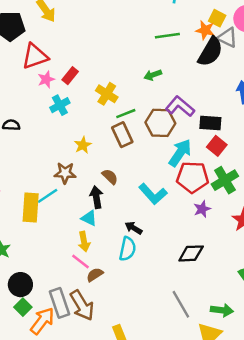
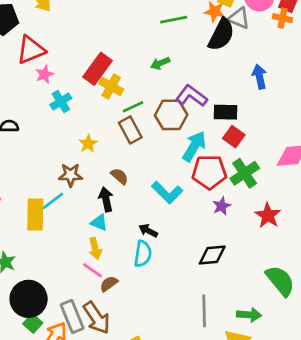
red rectangle: (70, 76) -> (98, 69), moved, size x1.6
black circle: (20, 285) -> (29, 299), size x1.4
gray line: (181, 304) -> (204, 311), turned 32

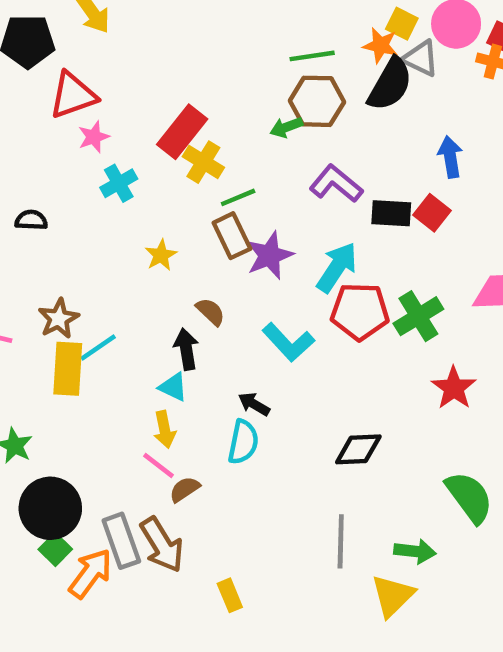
brown hexagon: (171, 115) -> (317, 101), moved
red square: (234, 137) -> (432, 213), moved
brown star: (71, 175) -> (59, 319), moved, turned -30
purple star: (222, 206) -> (269, 255), moved, size x1.5

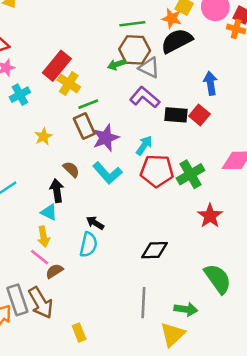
gray triangle: (421, 58) -> (149, 68), moved
black semicircle: (390, 84) -> (177, 41), turned -148
cyan arrow: (337, 267) -> (144, 145), size x0.7
cyan L-shape: (288, 342) -> (107, 173), moved

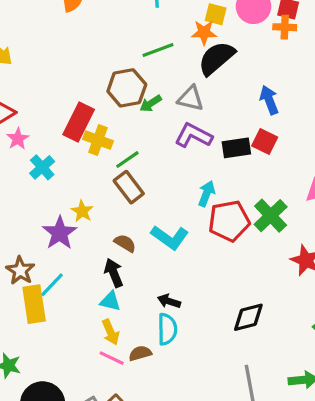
brown hexagon: (135, 50) -> (127, 88), moved
purple star: (106, 138) -> (60, 233), moved
brown semicircle: (54, 271) -> (140, 353), moved, turned 30

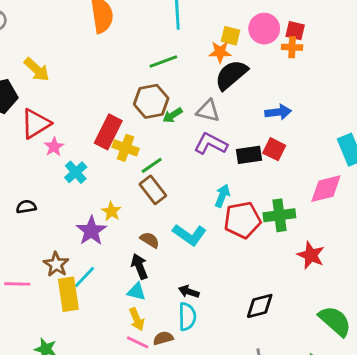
green line: (158, 50) -> (163, 61), moved
blue arrow: (269, 100) -> (278, 112), turned 105
green cross: (271, 216) -> (279, 215), turned 36

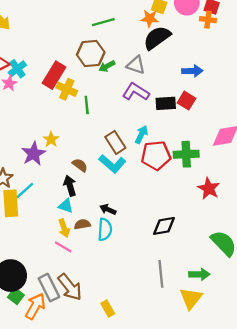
green line: (152, 165) -> (87, 105), turned -66
cyan cross: (76, 172) -> (17, 69), moved
brown rectangle: (153, 190) -> (115, 142), moved
brown semicircle: (163, 338) -> (82, 224), moved

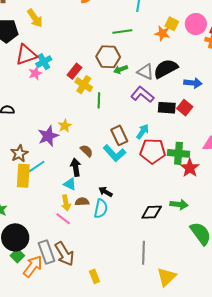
black semicircle: (157, 38) -> (166, 69), moved
red rectangle: (54, 75) -> (74, 71), size x0.7
red star: (209, 189) -> (190, 168), moved
green arrow: (199, 274) -> (179, 204), moved

